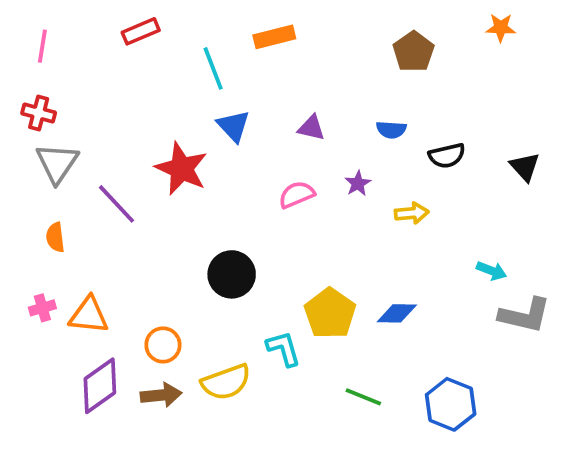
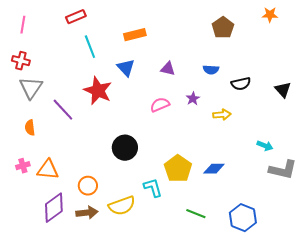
orange rectangle: (274, 37) -> (135, 35), moved
cyan line: (213, 68) -> (90, 47), moved

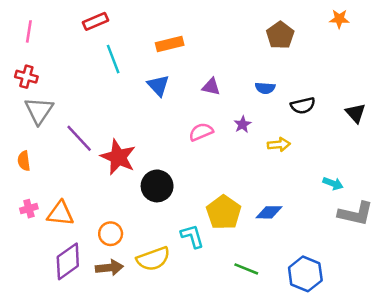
red star: (98, 91) -> (118, 157), moved
orange semicircle: (30, 128) -> (24, 161), moved

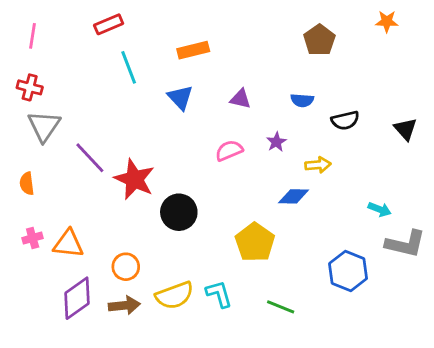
blue diamond: (269, 212) -> (294, 196), moved
cyan L-shape: (192, 236) -> (219, 294), moved
blue hexagon: (305, 274) -> (348, 271), moved

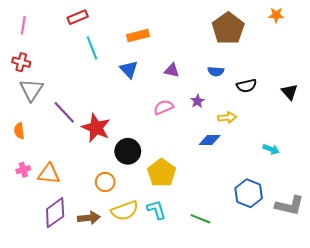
brown pentagon: (319, 40) -> (228, 28), size x1.4
yellow pentagon: (255, 242) -> (162, 173), moved
gray L-shape: (405, 244) -> (290, 206), moved
orange circle: (126, 267) -> (105, 182), moved

